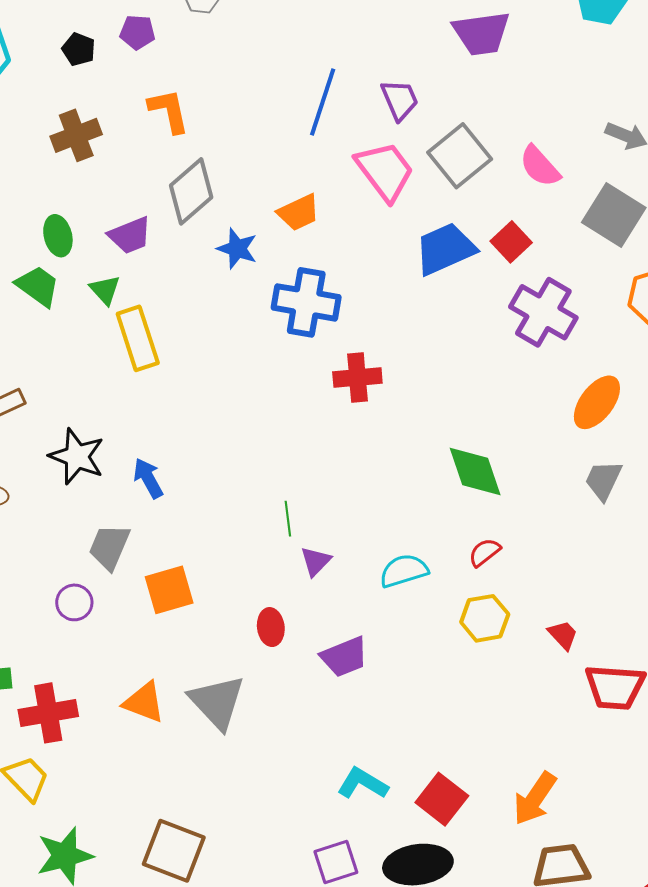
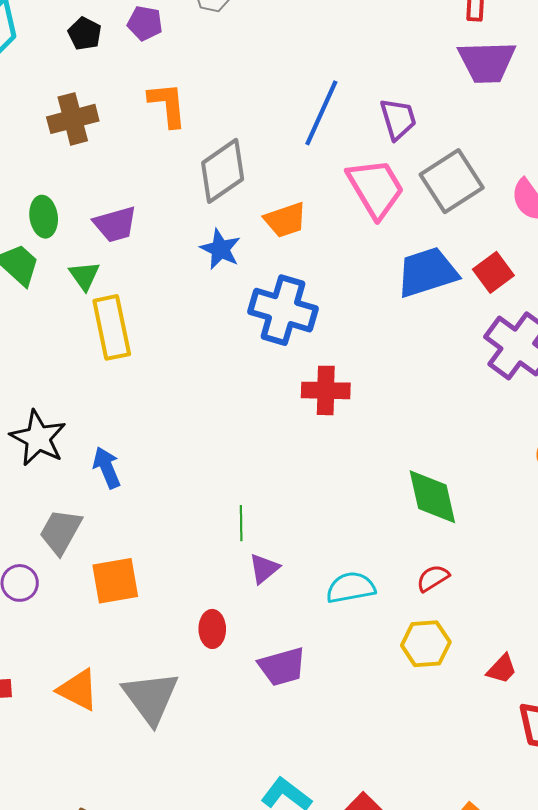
gray diamond: (191, 191) -> (223, 171), moved
red trapezoid: (563, 635) -> (502, 669), turned 80

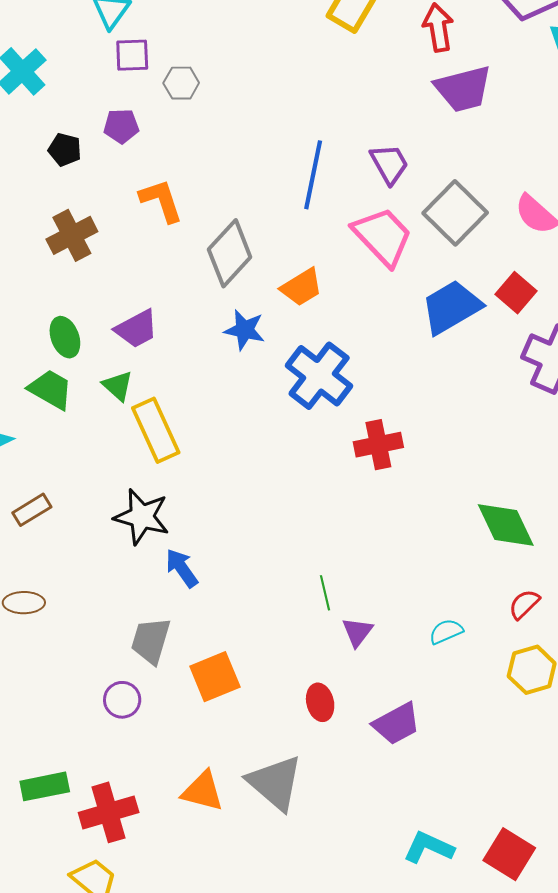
blue cross: (283, 310) -> (319, 376), turned 34
black star: (38, 438) -> (142, 517), moved
cyan semicircle: (351, 588) -> (446, 631), size x0.7

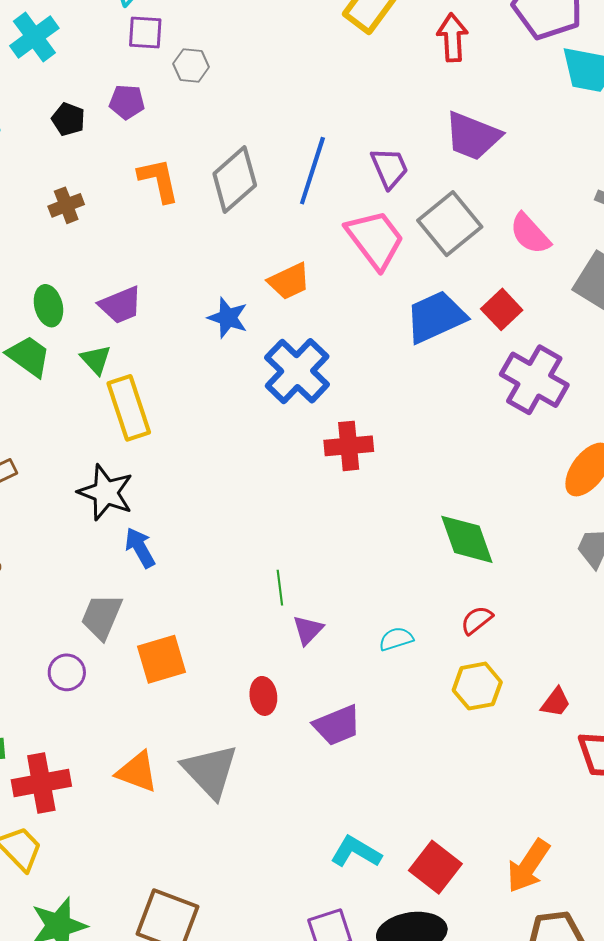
purple trapezoid: (463, 89) -> (473, 136), moved, turned 30
brown cross: (72, 235) -> (66, 205), size x0.7
gray diamond: (230, 253) -> (235, 179), moved

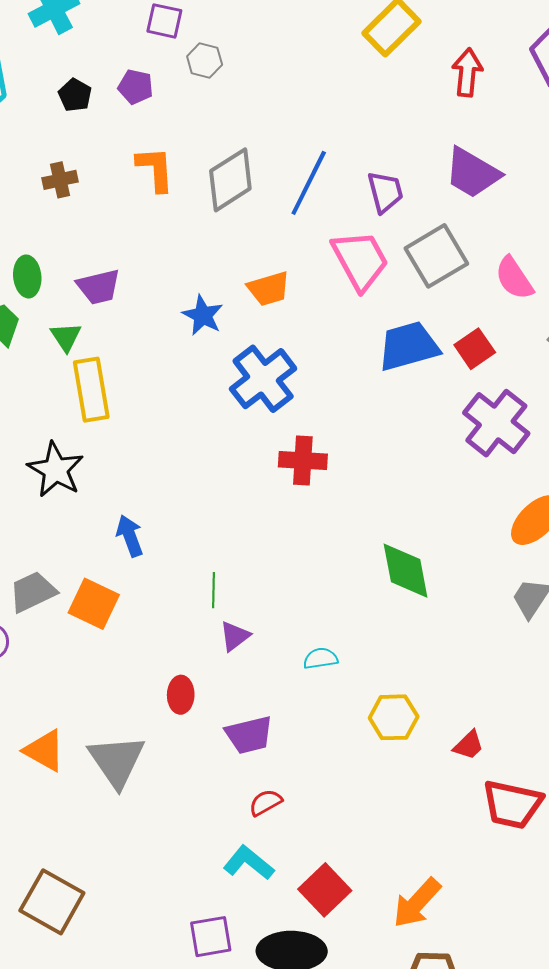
blue arrow: (140, 548) -> (130, 536), moved
gray trapezoid: (102, 617) -> (33, 592), turned 33
red semicircle: (477, 620) -> (266, 803), moved
orange square: (162, 659) -> (94, 604), moved, turned 33

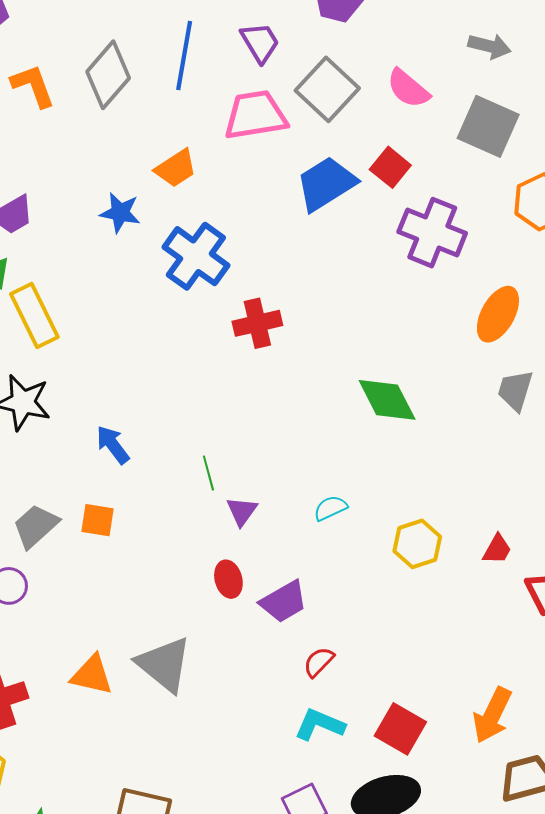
pink trapezoid: (360, 260) -> (255, 115), turned -54
orange square: (94, 604) -> (97, 520), size x0.7
red ellipse: (181, 695) -> (228, 579), moved

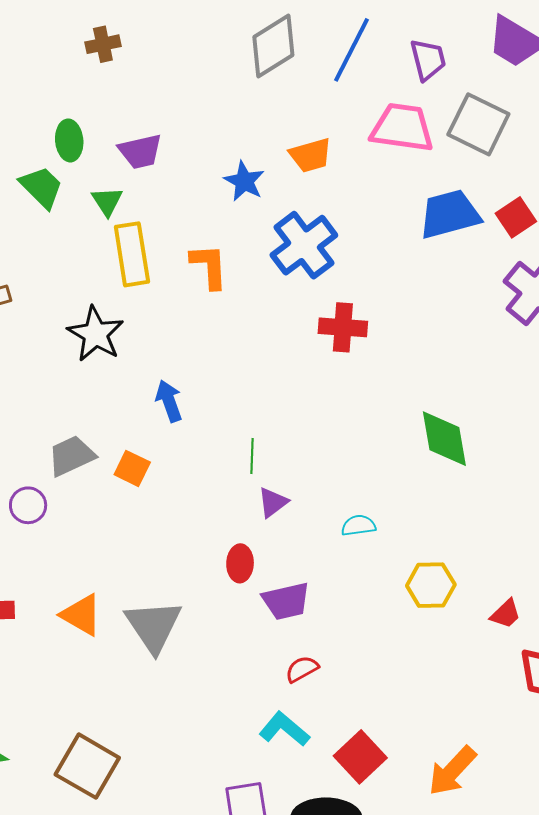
orange L-shape: (33, 86) -> (209, 266), moved
gray square: (327, 89) -> (478, 124), turned -34

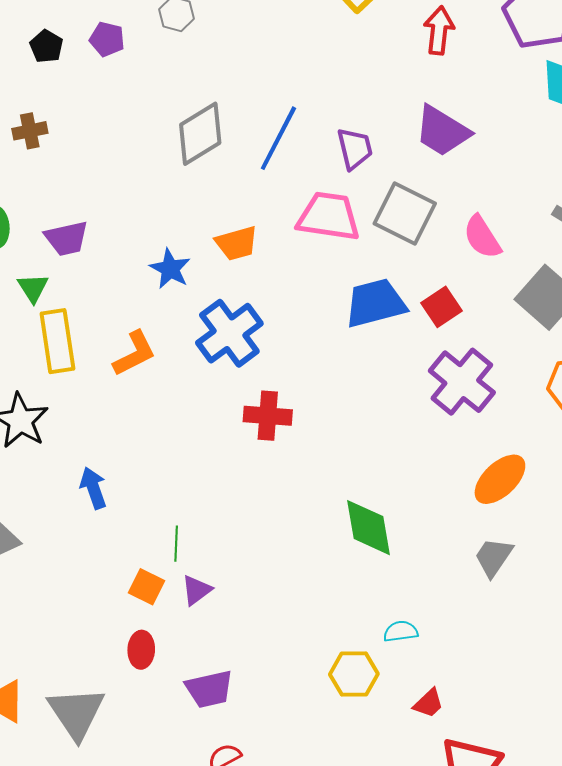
orange L-shape: (209, 266) -> (134, 354), turned 66
orange square: (132, 468) -> (146, 587), moved
cyan semicircle: (358, 525) -> (401, 631), moved
red ellipse: (240, 563) -> (141, 650), moved

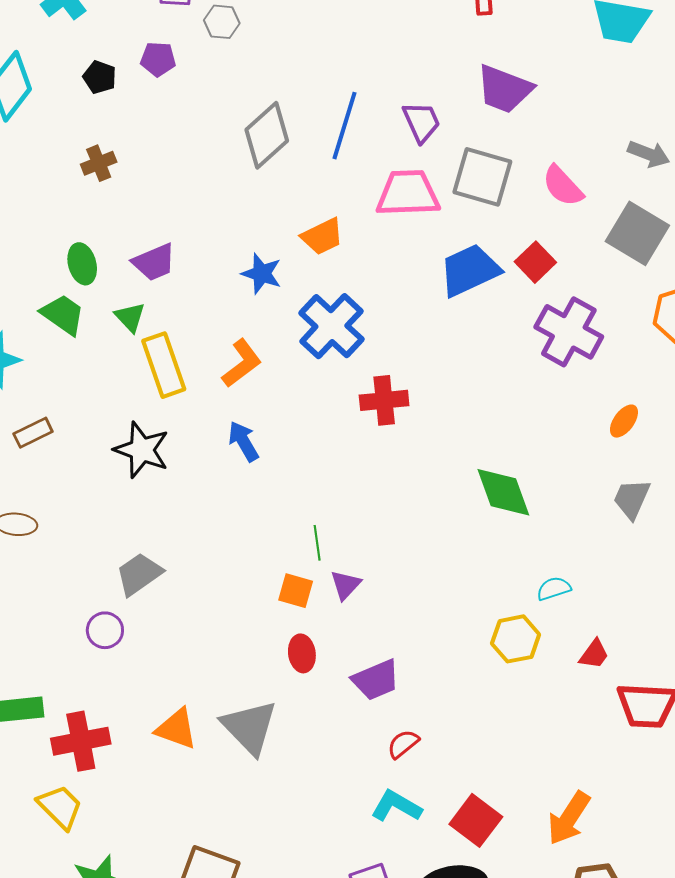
orange ellipse: (500, 479) -> (624, 421), size x0.6
blue arrow: (93, 488) -> (243, 441), moved

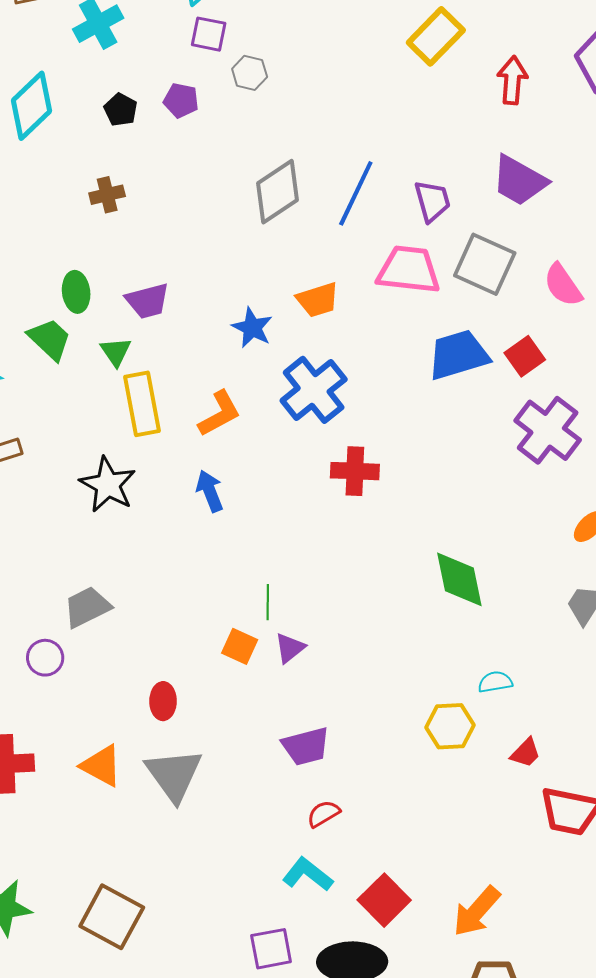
red ellipse: (302, 653) -> (163, 701), moved

